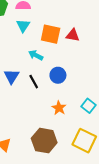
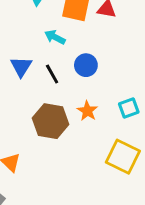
cyan square: (88, 106) -> (129, 108), turned 32
brown hexagon: (44, 141) -> (51, 121), moved

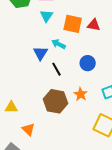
blue circle: (86, 65) -> (88, 63), moved
blue triangle: (21, 67) -> (40, 53), moved

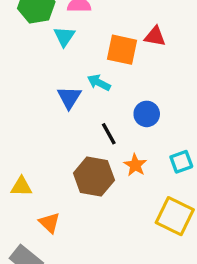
cyan triangle: (46, 16) -> (64, 36), moved
red triangle: (94, 25) -> (155, 36), moved
black line: (56, 69) -> (109, 134), moved

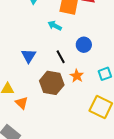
blue triangle: (69, 97) -> (29, 56), moved
orange triangle: (49, 223) -> (22, 103), moved

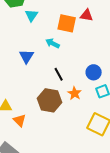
blue circle: (84, 45) -> (94, 72), moved
blue triangle: (29, 56) -> (27, 56), moved

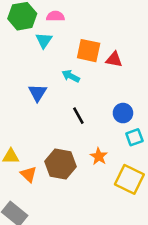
red triangle: (87, 15) -> (114, 59), moved
orange star: (75, 93) -> (99, 156), moved
brown hexagon: (50, 100) -> (60, 164), moved

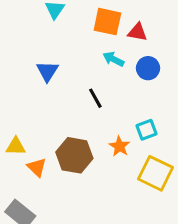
cyan arrow: (71, 76) -> (113, 59), moved
blue circle: (123, 113) -> (148, 68), moved
cyan square: (134, 137) -> (146, 130), moved

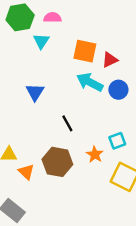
red triangle: (137, 32) -> (110, 60), turned -35
cyan arrow: (113, 59) -> (90, 82), size x1.5
black line: (95, 98) -> (67, 123), moved

